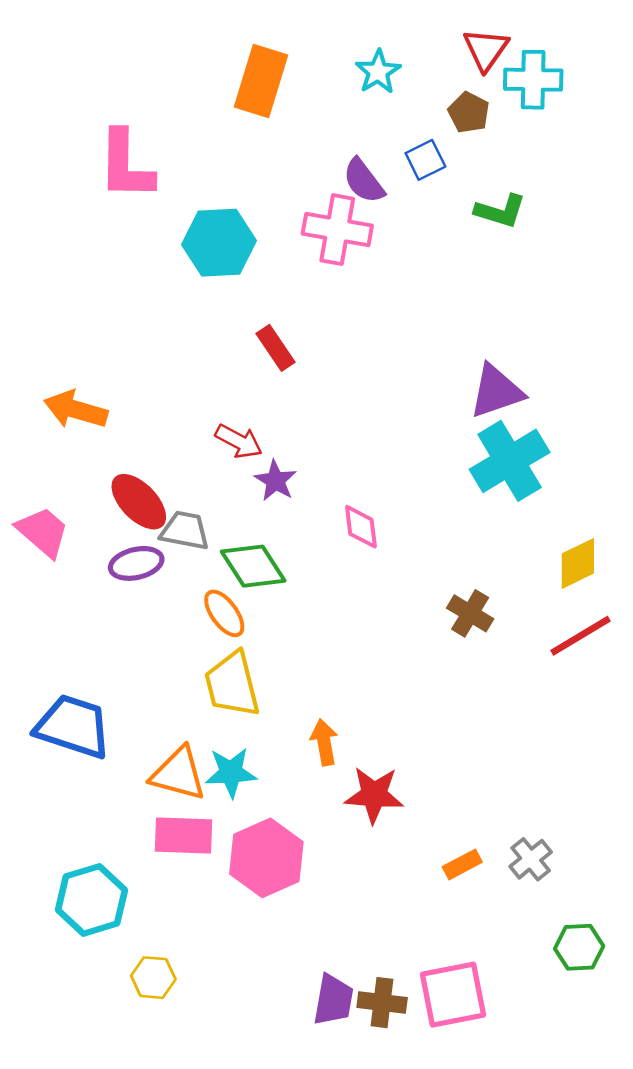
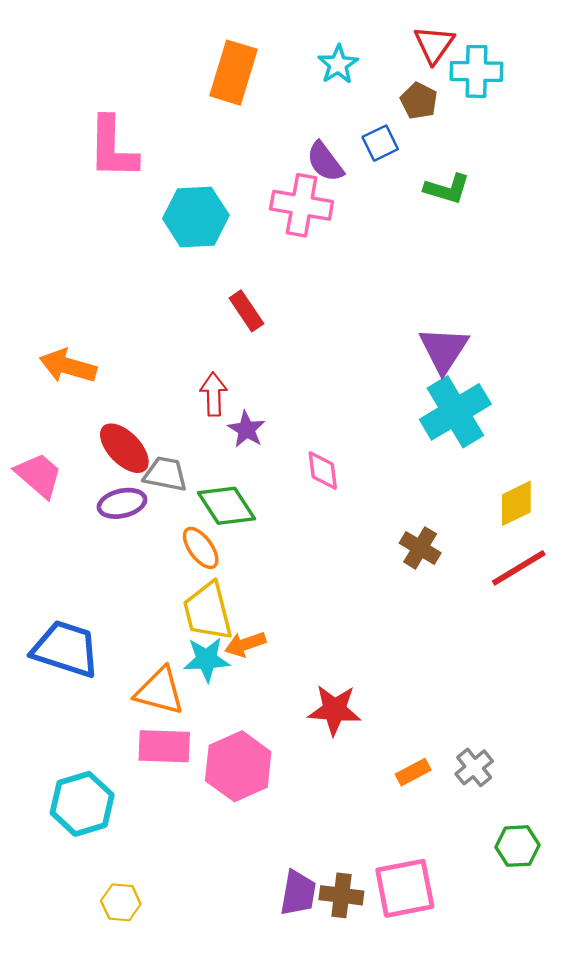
purple triangle: (496, 391) -> (444, 350), turned -38
red arrow: (239, 441) -> (214, 394), turned -120
orange arrow: (324, 742) -> (245, 644), moved, turned -99
cyan star: (231, 772) -> (207, 659), moved
yellow hexagon: (153, 978) -> (121, 902), moved

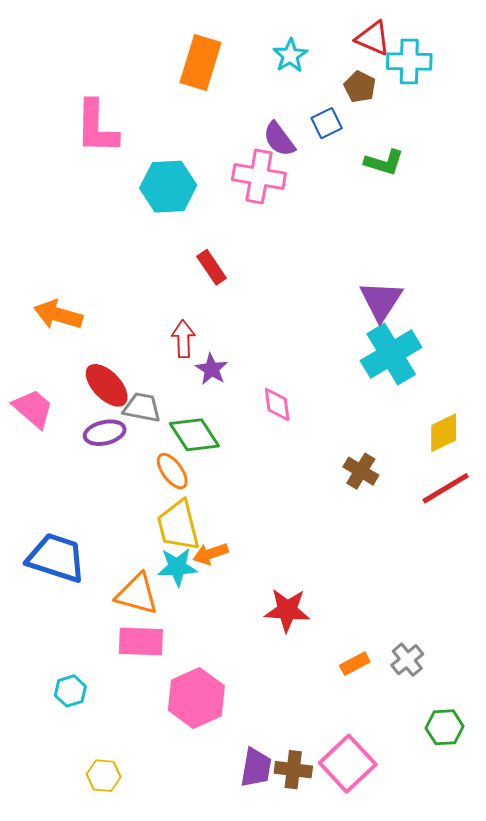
red triangle: (434, 44) -> (373, 38), turned -42
pink hexagon: (238, 766) -> (196, 698), moved
cyan hexagon: (82, 804) -> (70, 691), size x0.6
pink square: (405, 888) -> (348, 764), turned -32

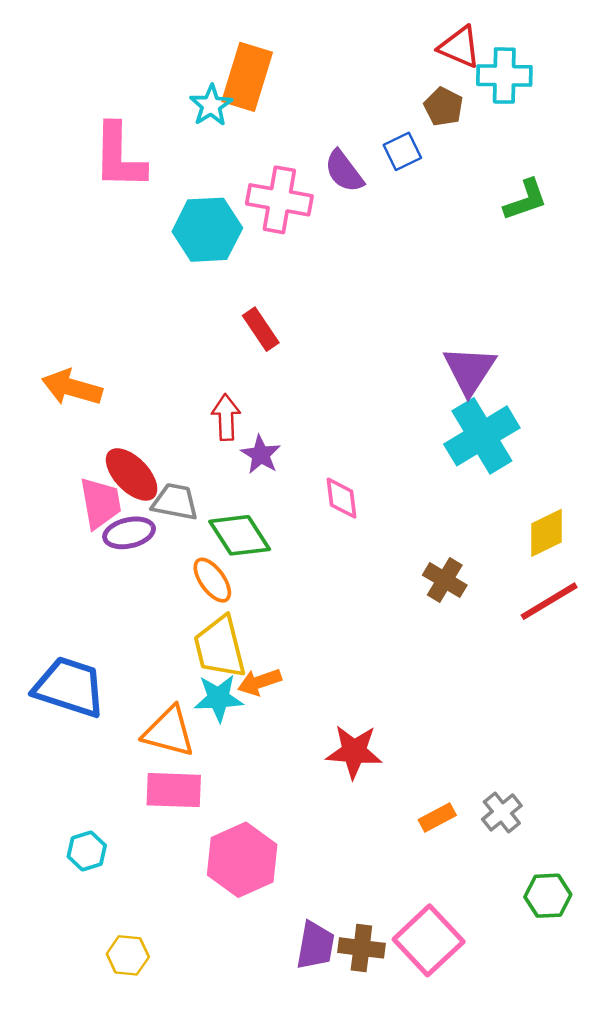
cyan star: (290, 55) -> (211, 105), moved
green L-shape: (384, 162) -> (525, 200), moved, turned -36
pink cross: (259, 177) -> (279, 200), moved
pink trapezoid: (33, 409) -> (100, 503), moved, turned 39

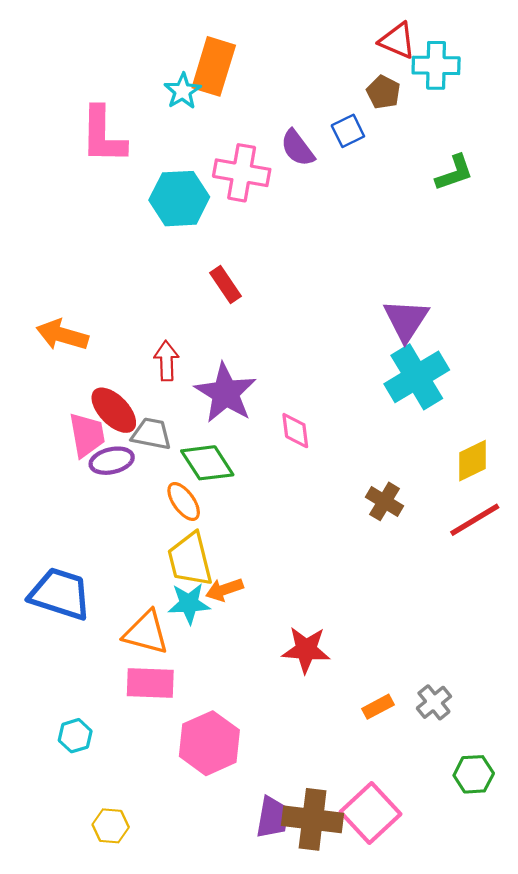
red arrow: (226, 417) -> (166, 361), moved
purple star: (261, 455) -> (226, 393), size x1.8
brown cross: (361, 948) -> (313, 819), size x1.5

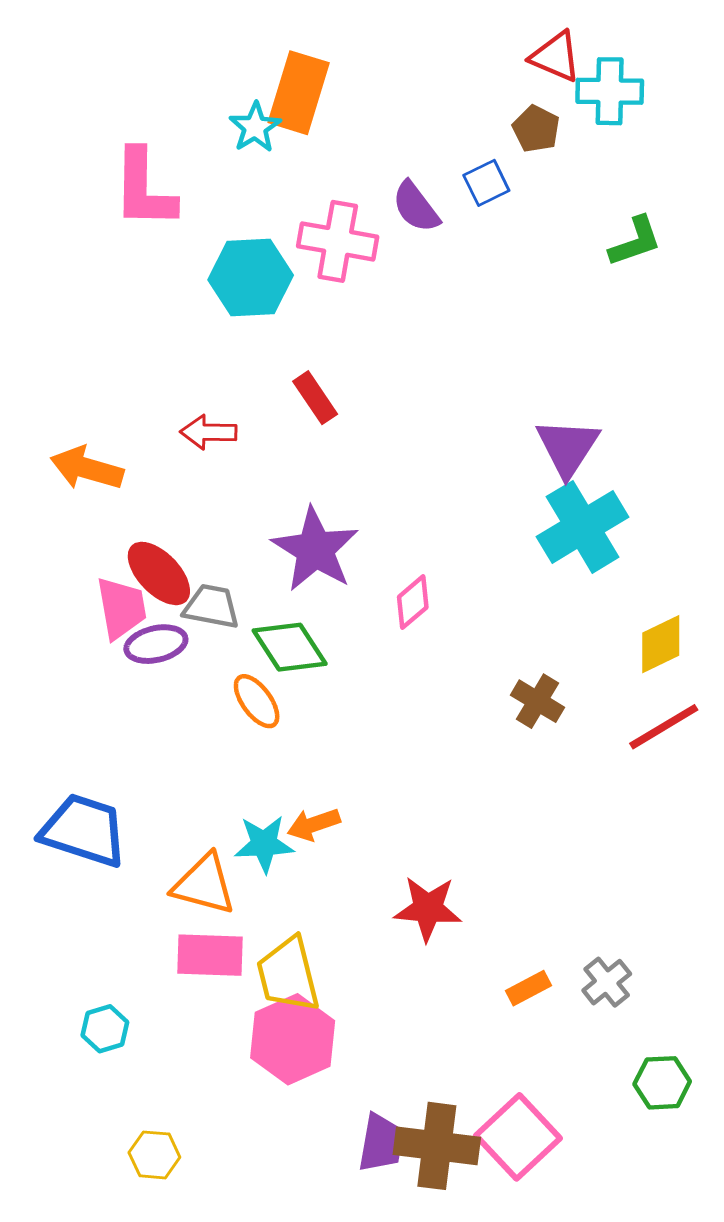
red arrow: (166, 361) -> (208, 432), moved, turned -87
pink diamond: (295, 431) -> (413, 602), turned 57
yellow trapezoid: (190, 559) -> (288, 975), moved

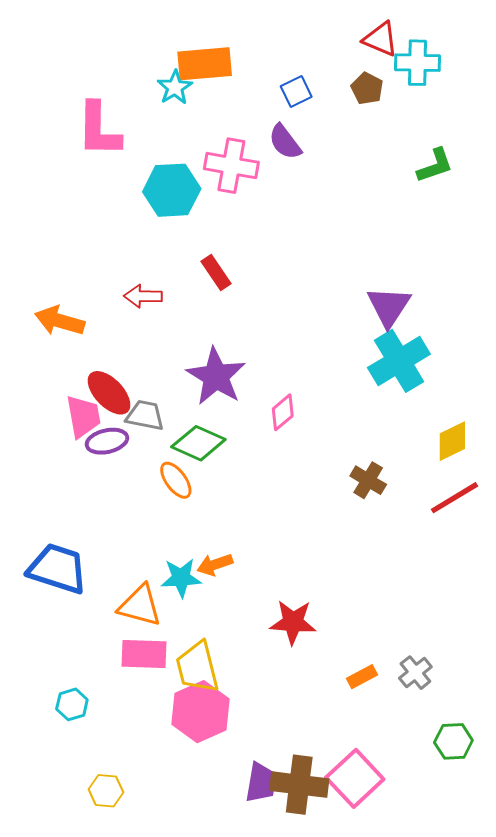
orange rectangle: (299, 93) -> (205, 64), turned 68
blue square: (486, 183) -> (296, 92), moved
green diamond: (290, 647) -> (198, 443), turned -33

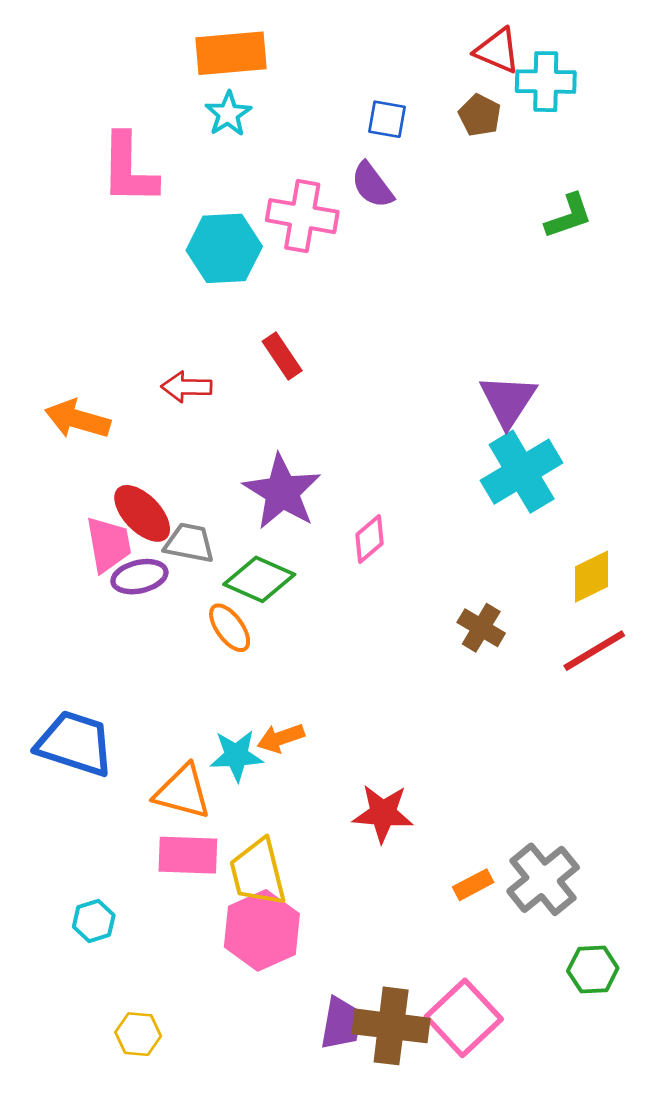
orange rectangle: (205, 64) -> (231, 53), moved
blue square: (296, 92) -> (387, 119), turned 36
gray cross: (415, 673) -> (543, 879), size x1.6

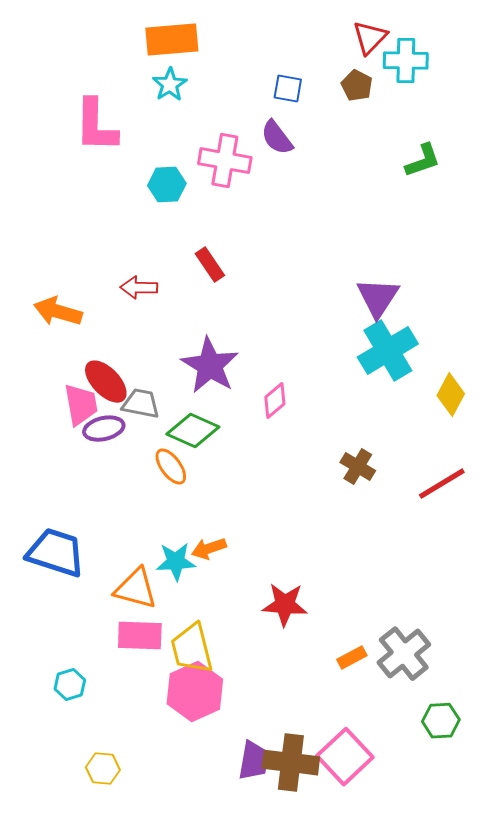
red triangle: (497, 51) -> (370, 38), turned 51
cyan hexagon: (224, 248) -> (167, 185), size x0.7
yellow diamond: (591, 577) -> (451, 395), moved, turned -36

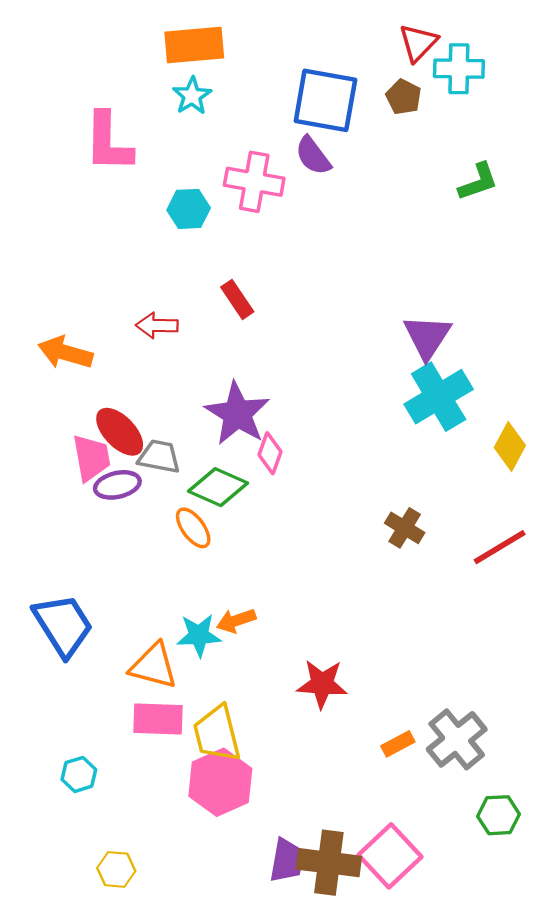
blue square: (288, 89) -> (325, 100), size x2.0
pink diamond: (275, 401) -> (270, 453), moved, turned -30
blue trapezoid: (56, 553) -> (63, 625), turned 40

